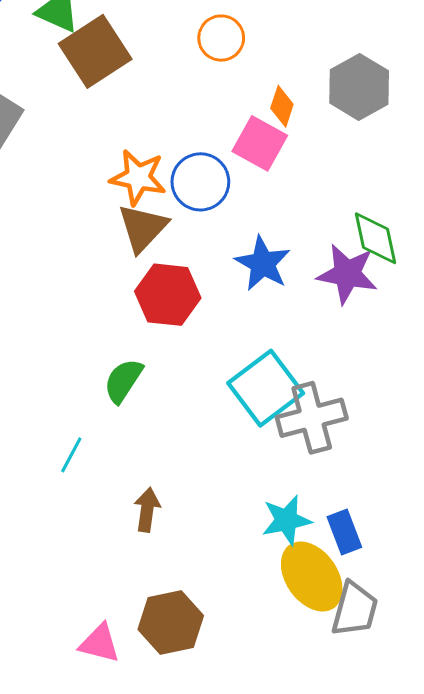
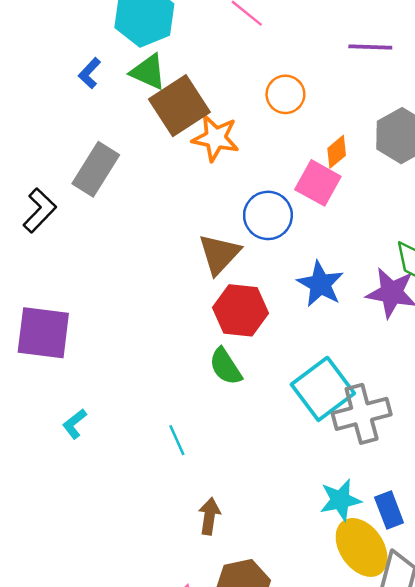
orange diamond: (282, 106) -> (337, 152), turned 32
orange star: (138, 177) -> (216, 138), moved
green semicircle: (123, 381) -> (226, 366), moved, turned -66
cyan line: (71, 455) -> (177, 440), moved, turned -52
brown arrow: (147, 510) -> (209, 516), moved

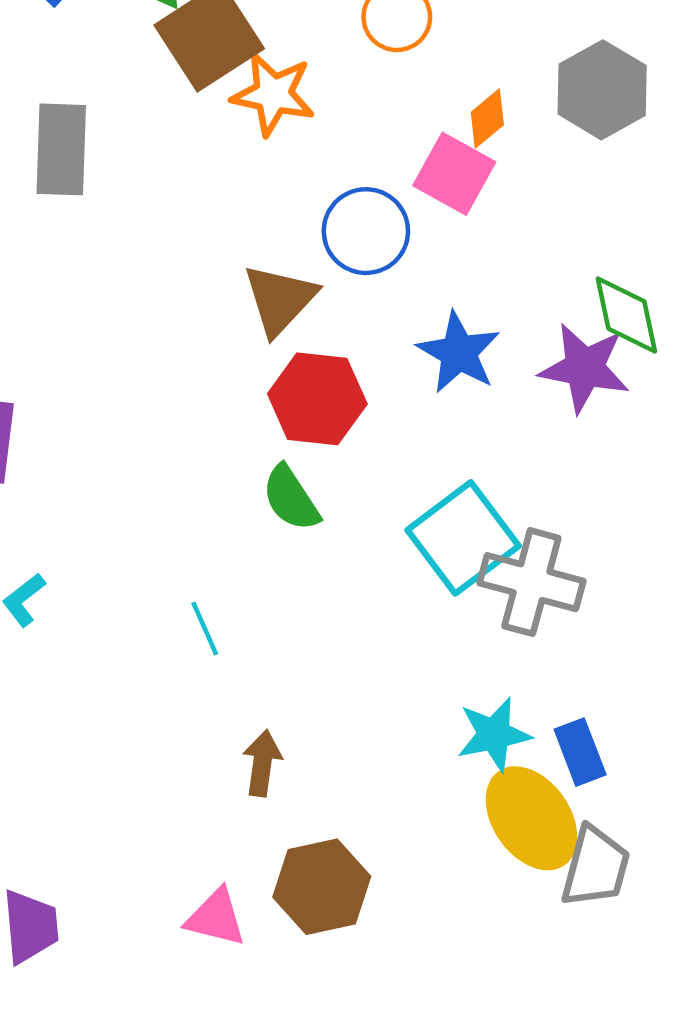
gray rectangle: (96, 169) -> (61, 149), turned -30
gray cross: (362, 414) -> (531, 582), turned 30

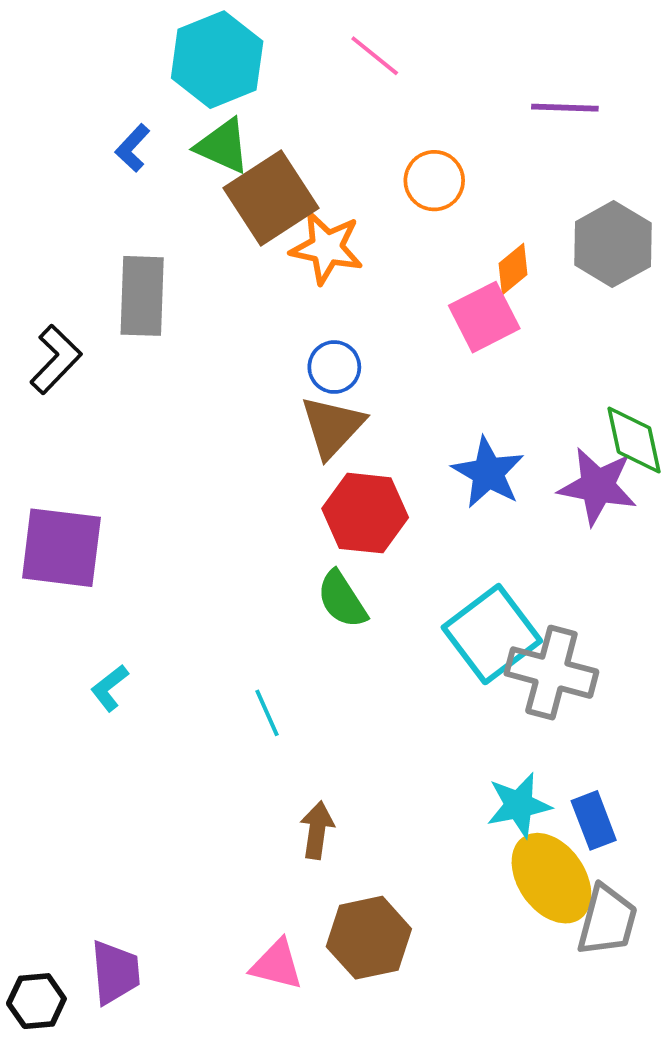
pink square: (454, 174) -> (484, 317), turned 34
blue circle: (366, 231) -> (334, 367), moved, size x0.7

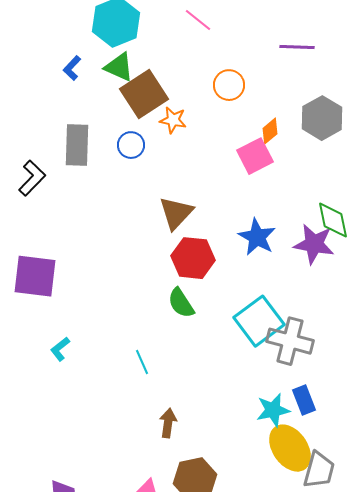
orange star: (327, 248) -> (173, 120), size x0.7
blue circle: (334, 367) -> (131, 145), moved
blue rectangle: (594, 820) -> (304, 400), moved

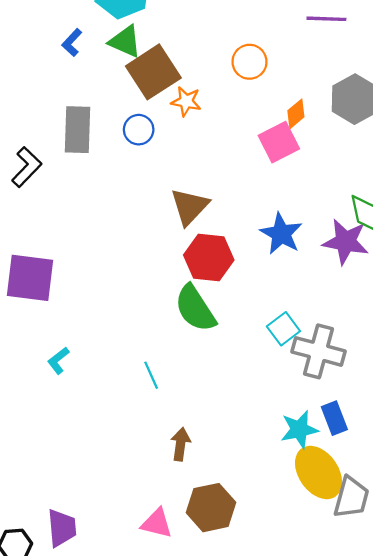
green semicircle: (181, 303) -> (195, 308), size x1.4
cyan square: (259, 321) -> (283, 329), size x0.6

